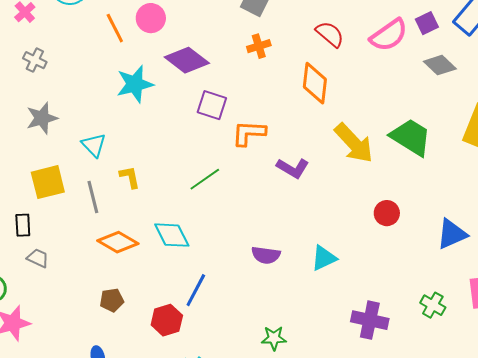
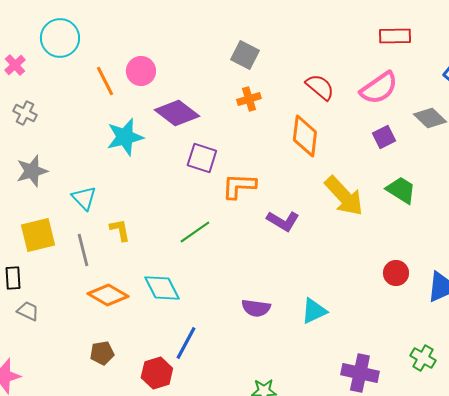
purple square: (427, 23) -> (384, 137), moved
green trapezoid: (411, 137) -> (401, 190), size x0.7
red circle: (387, 213) -> (396, 273), moved

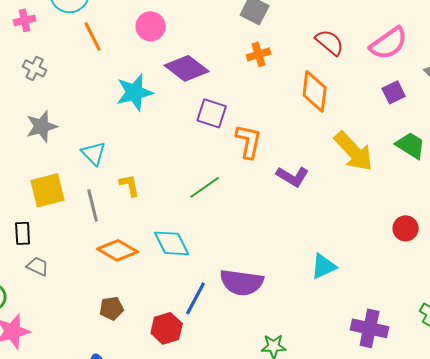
pink cross: (15, 65) -> (25, 20), turned 30
orange line: (105, 81) -> (93, 36), moved
orange L-shape: (239, 186) -> (249, 141), turned 99
purple semicircle: (256, 308) -> (242, 282), moved, size x1.5

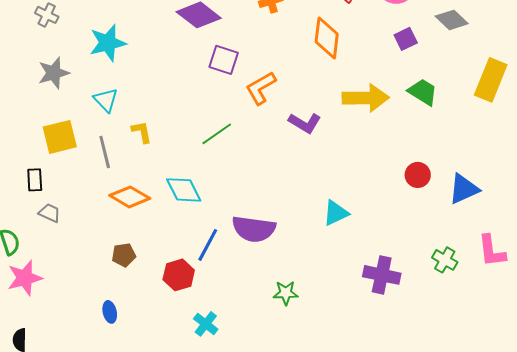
cyan star: (135, 92) -> (108, 43), moved
orange L-shape: (249, 141) -> (261, 88), turned -132
yellow arrow: (354, 151) -> (366, 98), turned -48

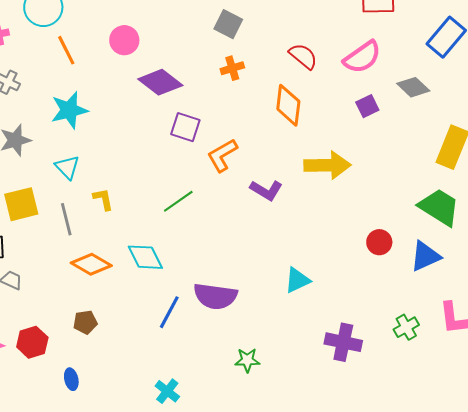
green trapezoid: (423, 92) -> (439, 207), moved, size x1.4
green cross: (445, 260) -> (406, 327), turned 30
red hexagon: (179, 275) -> (32, 342), moved

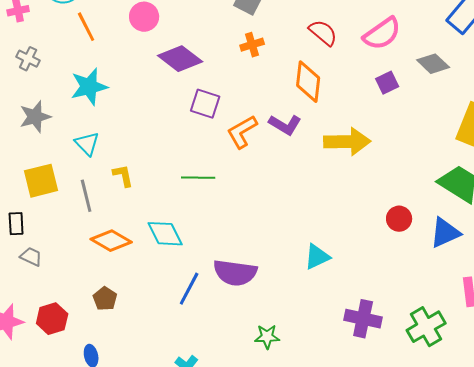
purple L-shape: (266, 190) -> (285, 125), moved
green line: (178, 201) -> (198, 178), turned 36
brown pentagon: (85, 322) -> (105, 299), turned -30
green cross: (406, 327) -> (426, 327), moved, size x1.5

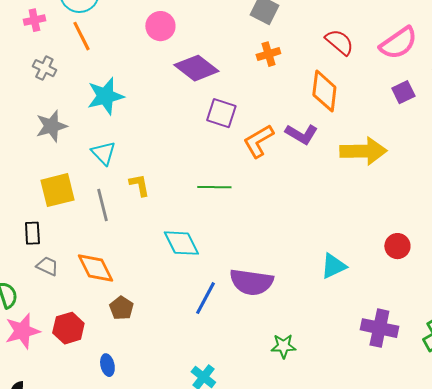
orange line: (86, 27) -> (81, 36), moved
red circle: (399, 219) -> (397, 246), moved
orange diamond: (111, 241) -> (95, 268), moved, turned 33

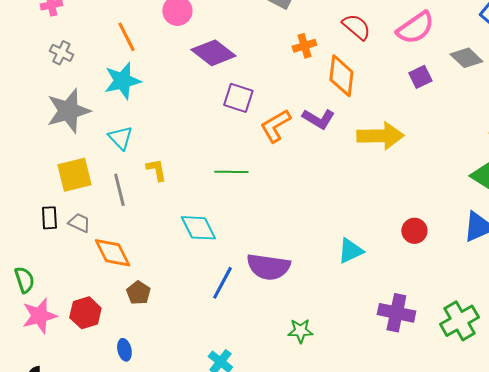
orange line: (81, 36) -> (126, 37), moved
orange cross: (268, 54) -> (304, 46), moved
gray star: (51, 126) -> (68, 111), size x1.4
gray trapezoid: (47, 266) -> (79, 223), moved

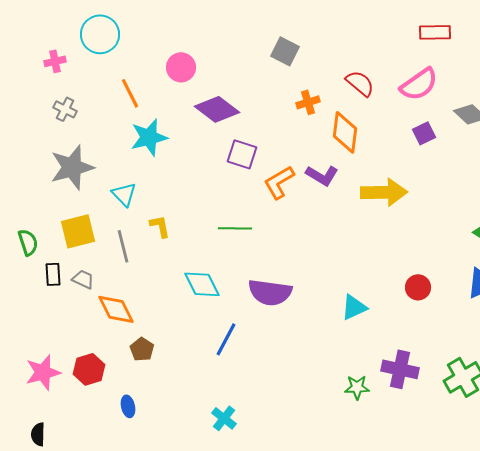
cyan star: (122, 81) -> (149, 137), moved
purple semicircle: (268, 267) -> (270, 292), moved
green semicircle: (24, 280) -> (28, 242), moved
green star: (300, 331) -> (357, 387), moved

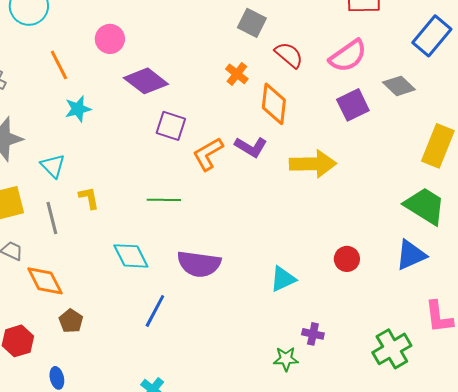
gray square: (285, 51) -> (252, 23), moved
orange cross: (308, 102) -> (237, 74), turned -35
purple square: (424, 133) -> (353, 105), size x1.4
cyan star: (149, 137) -> (78, 109), size x0.7
purple cross: (400, 369) -> (313, 334), moved, size x0.6

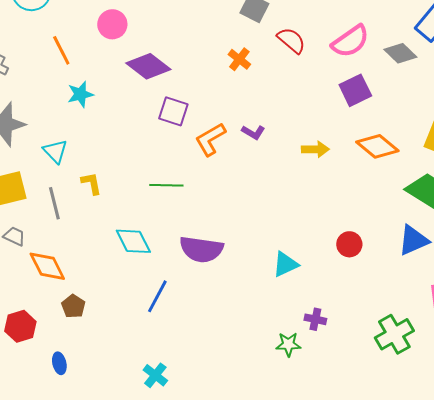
gray diamond: (399, 86) -> (400, 53), moved
orange diamond: (274, 104) -> (377, 146), moved, turned -57
purple L-shape: (251, 147) -> (253, 132), size x0.7
yellow arrow: (313, 164) -> (315, 149), size x0.6

